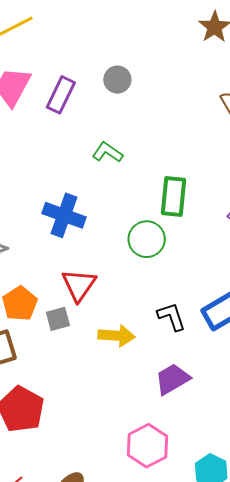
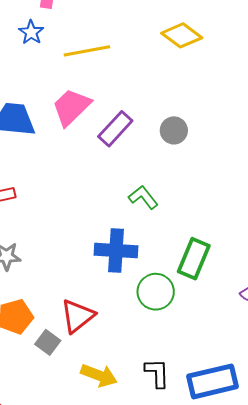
blue cross: (64, 215) -> (116, 250), moved, turned -33
gray square: (58, 319) -> (48, 342), turned 35

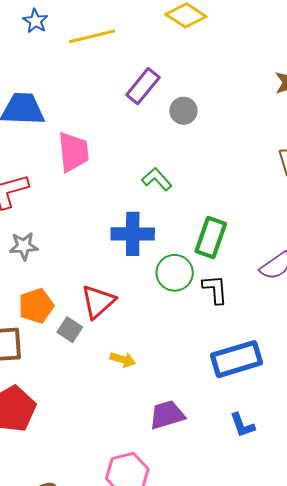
pink trapezoid: (71, 107) -> (73, 152), moved, turned 132
purple rectangle: (115, 129) -> (143, 86), moved
black L-shape: (157, 373) -> (215, 289), moved
yellow arrow: (99, 375) -> (123, 360), size x0.7

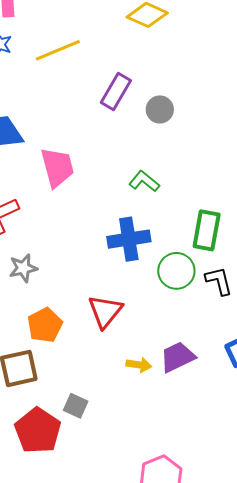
gray square: (70, 330) -> (76, 406), moved
purple trapezoid: (167, 415) -> (177, 357), moved

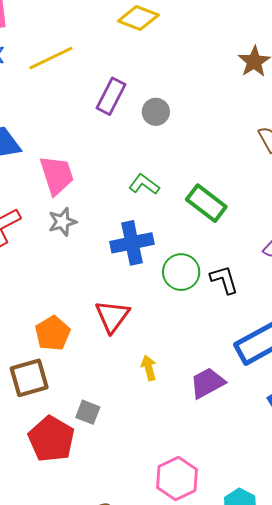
green rectangle: (207, 230) -> (206, 203), moved, turned -60
gray star: (23, 268) -> (62, 222), moved
purple trapezoid: (177, 357) -> (207, 383), moved
yellow arrow: (139, 365) -> (149, 368), turned -110

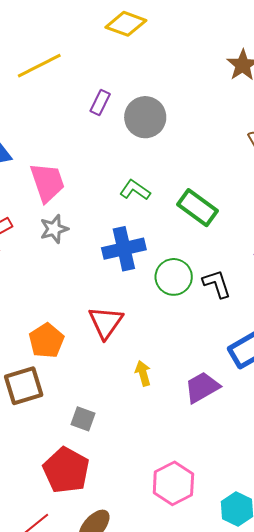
purple rectangle: (111, 96) -> (100, 103), size x0.7
gray circle: (156, 112) -> (145, 117), size x1.5
red pentagon: (51, 439) -> (66, 470), moved

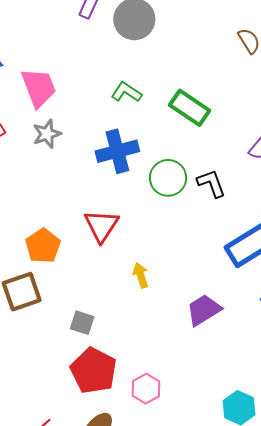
purple trapezoid: (202, 387) -> (204, 310), moved
red pentagon: (66, 470) -> (94, 371), moved
pink hexagon: (173, 483) -> (146, 389), moved, size x0.7

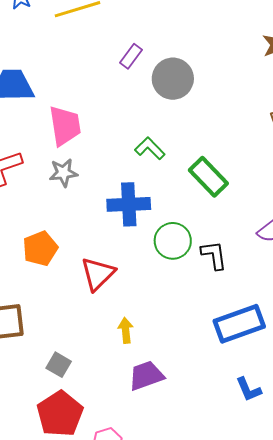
orange pentagon: (43, 246) -> (40, 248), moved
purple trapezoid: (204, 310) -> (146, 376), moved

